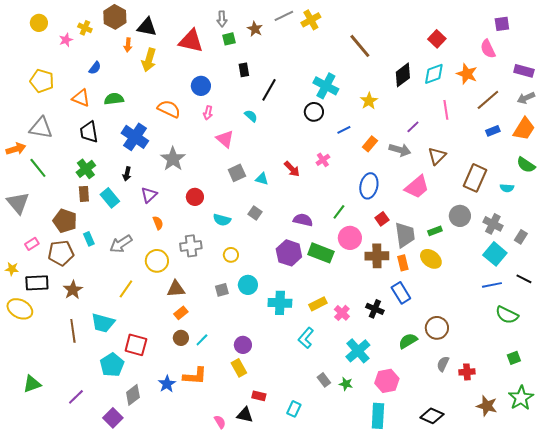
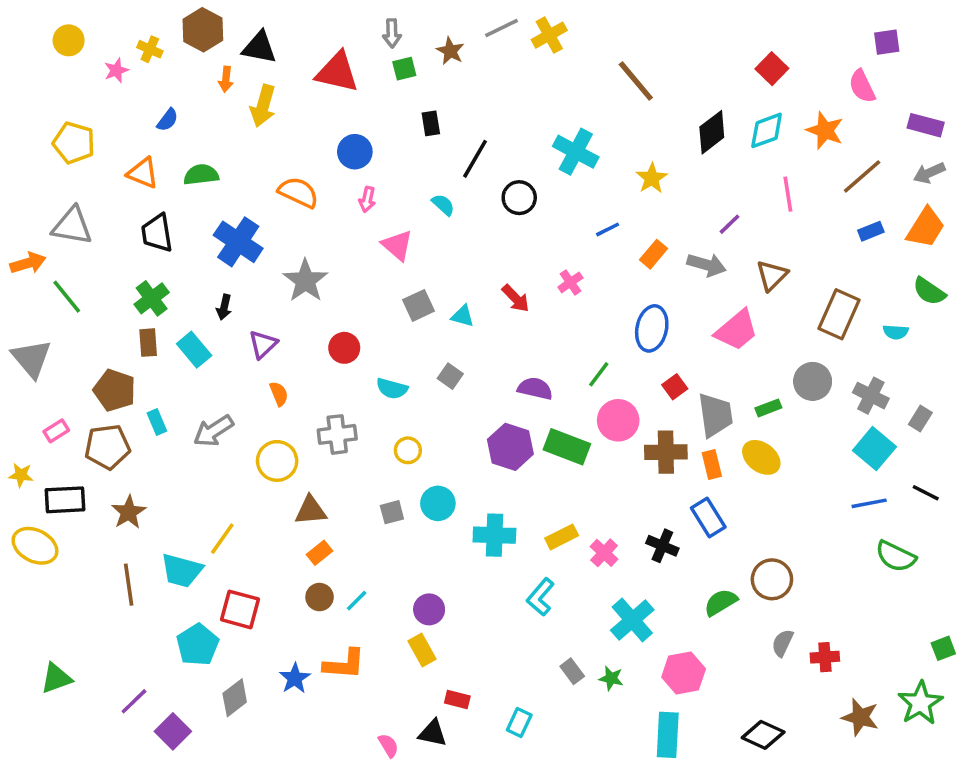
black circle: (314, 112) -> (519, 198), moved
yellow line: (126, 289) -> (222, 539), moved
green square: (514, 358) -> (943, 648), moved
purple square: (113, 418) -> (173, 731), moved

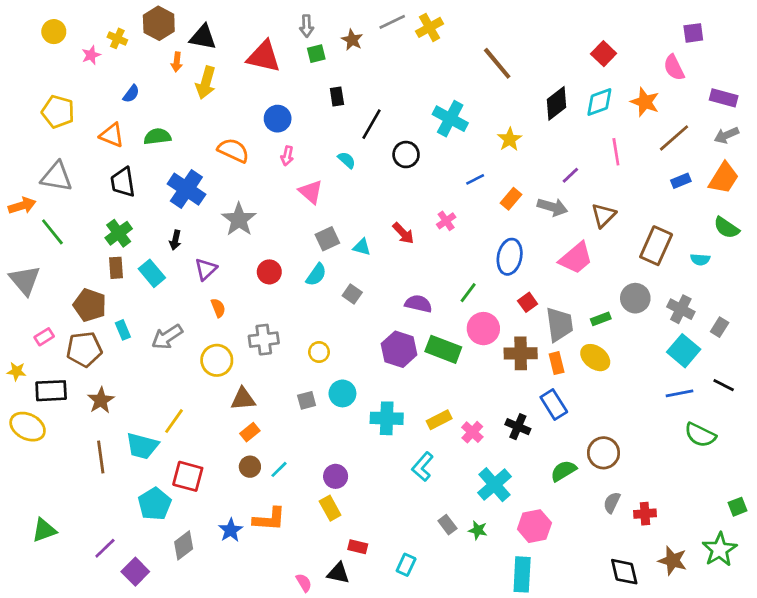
cyan semicircle: (392, 388) -> (316, 275), moved, turned -70
black diamond: (763, 735) -> (624, 572), moved, turned 52

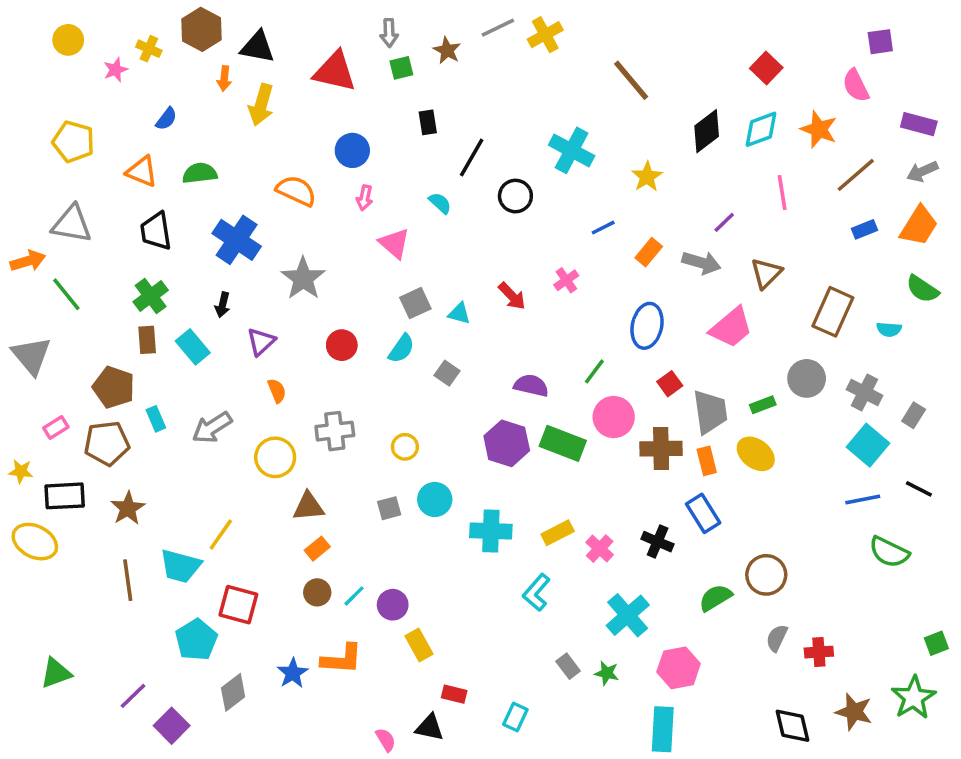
purple circle: (336, 476) -> (393, 605), moved

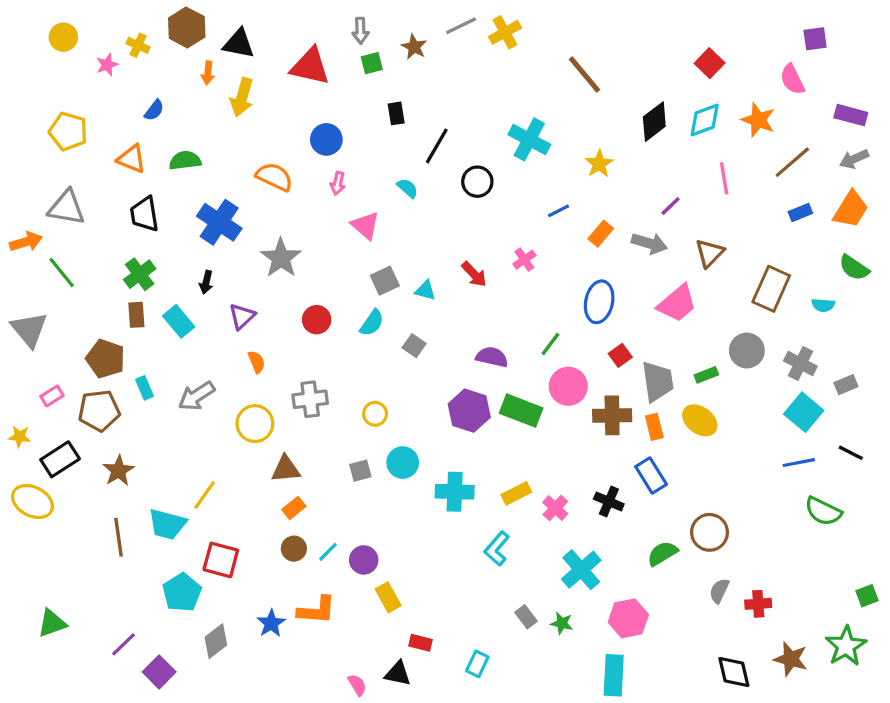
gray rectangle: (914, 415) -> (846, 385), turned 35
black rectangle: (65, 496) -> (60, 459), turned -30

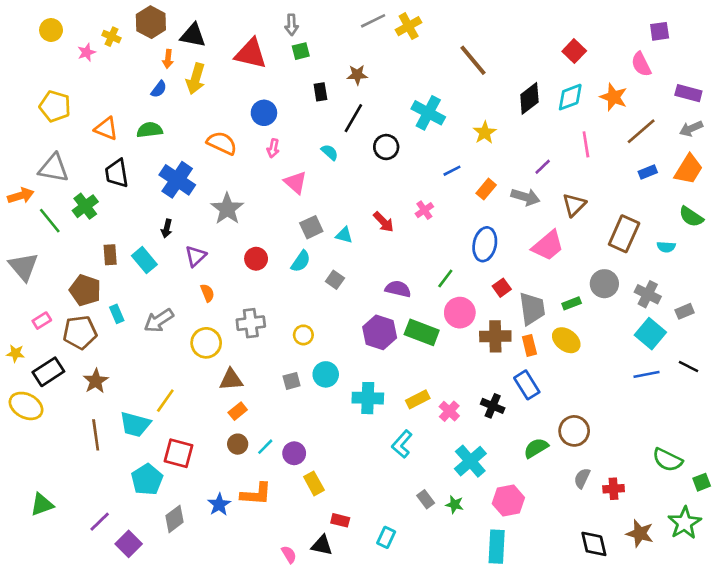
brown star: (414, 47) -> (357, 75), moved, turned -30
blue semicircle: (154, 110) -> (159, 89), moved
green cross: (140, 274) -> (85, 206), moved
green semicircle: (823, 511) -> (667, 460), moved

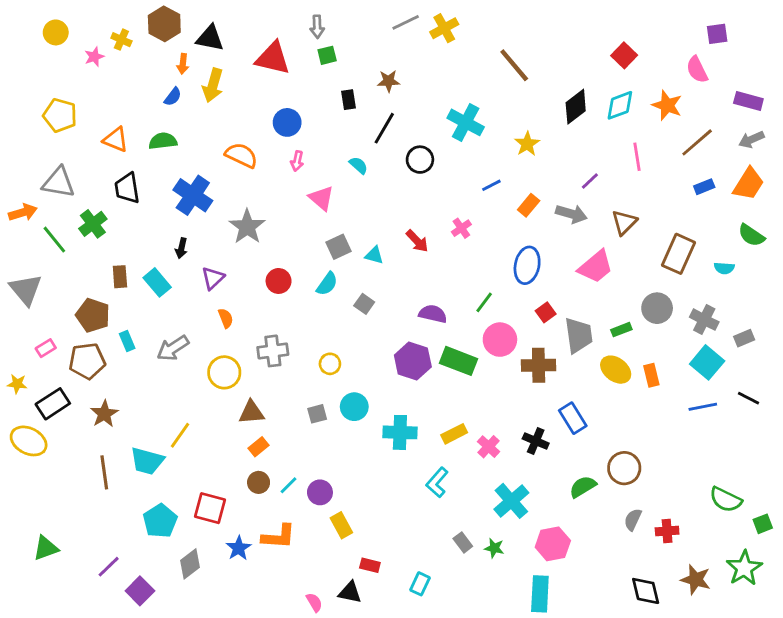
orange rectangle: (529, 345) -> (651, 375), moved
red square: (179, 453) -> (210, 508), moved

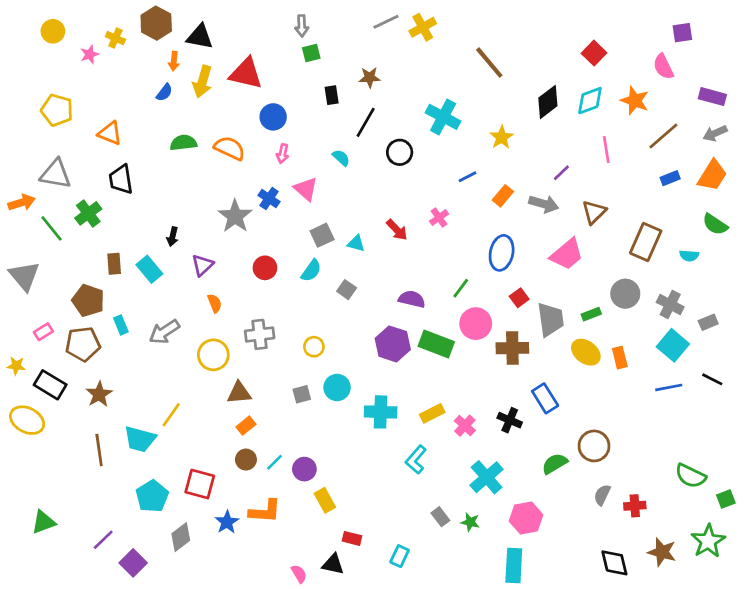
red triangle: (273, 58) -> (246, 73), moved
green semicircle: (163, 141) -> (183, 143), moved
blue cross: (193, 195) -> (269, 198), moved, size x0.6
black rectangle: (53, 404) -> (50, 385), turned 64

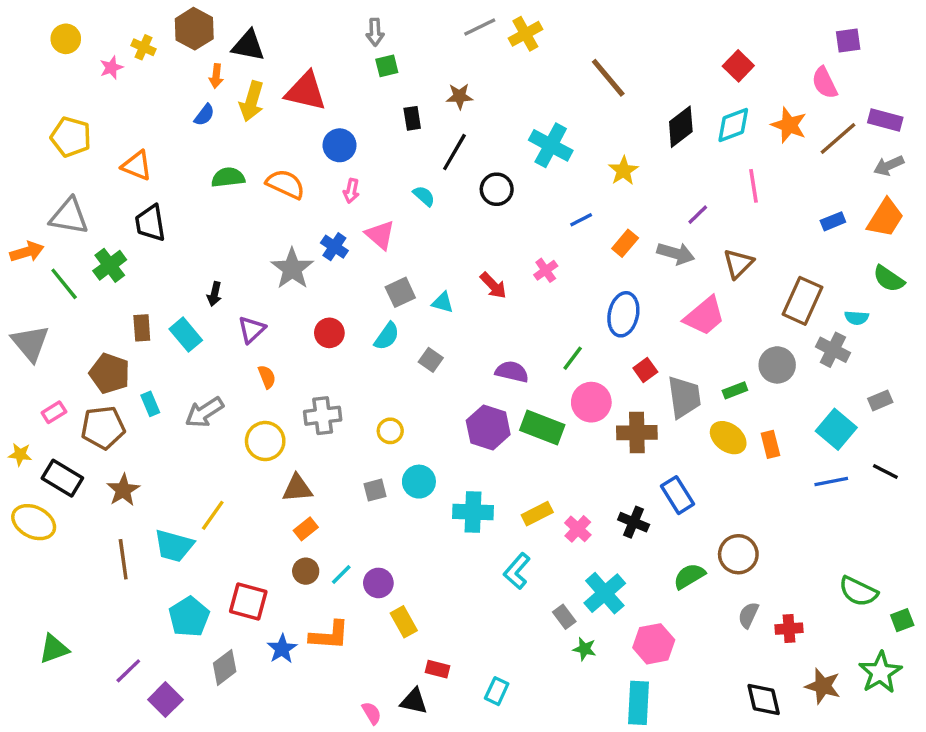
brown line: (663, 136) -> (838, 139), moved
gray cross: (670, 305) -> (833, 350), moved
gray rectangle: (440, 517) -> (564, 617), moved

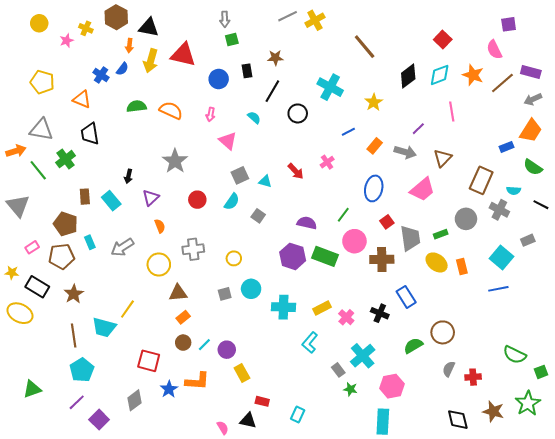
blue circle: (340, 145) -> (219, 79), moved
blue rectangle: (833, 221) -> (506, 147), moved
blue cross: (334, 247) -> (101, 75), moved
black line: (885, 471) -> (541, 205), moved
cyan pentagon: (189, 617) -> (82, 370), moved

